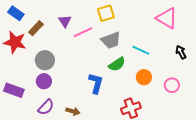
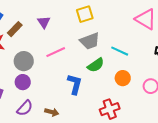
pink line: (83, 32) -> (56, 52), moved

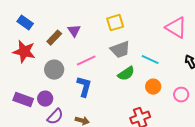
brown rectangle: (15, 29) -> (54, 38), moved
purple circle: (23, 82) -> (45, 99), moved
blue L-shape: (75, 84) -> (84, 87), moved

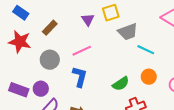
purple triangle: (74, 31) -> (88, 20), moved
gray trapezoid: (120, 50) -> (128, 32), moved
green semicircle: (126, 74) -> (121, 84), moved

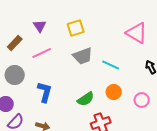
purple triangle: (88, 20) -> (40, 26), moved
gray trapezoid: (128, 32) -> (83, 56), moved
pink line: (82, 51) -> (42, 53), moved

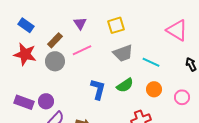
gray circle: (15, 75) -> (55, 61), moved
blue L-shape: (45, 92) -> (98, 89), moved
green semicircle: (86, 99) -> (125, 85), moved

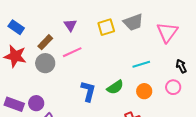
pink triangle: (177, 30) -> (167, 32), turned 35
gray trapezoid: (123, 53) -> (133, 22), moved
cyan line: (151, 62) -> (141, 64), turned -42
pink circle: (182, 97) -> (173, 87), moved

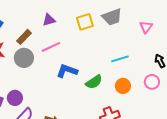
purple triangle: (70, 25) -> (49, 20), turned 48
pink triangle: (167, 32) -> (146, 27), size x0.6
blue L-shape: (88, 91) -> (67, 71), moved, turned -85

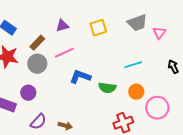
gray trapezoid: (112, 17) -> (137, 23), moved
green semicircle: (94, 82) -> (107, 88), turned 42
pink circle: (152, 82) -> (157, 108), moved, size x1.5
purple circle: (15, 98) -> (28, 93), moved

